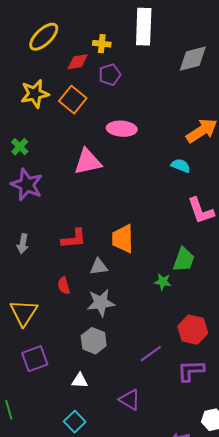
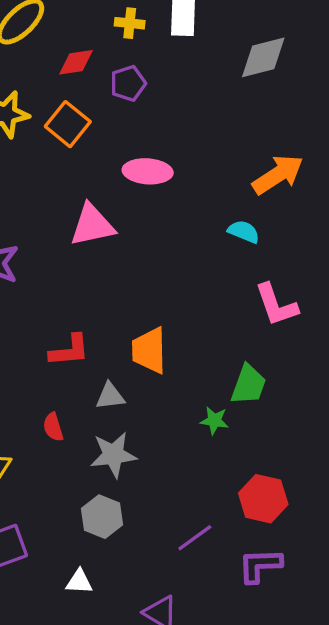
yellow cross: (102, 44) -> (130, 23), moved

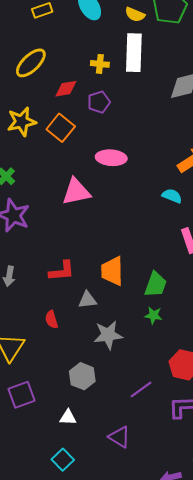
green trapezoid: (249, 385) -> (156, 284), moved
gray star: (113, 455) -> (108, 335), moved

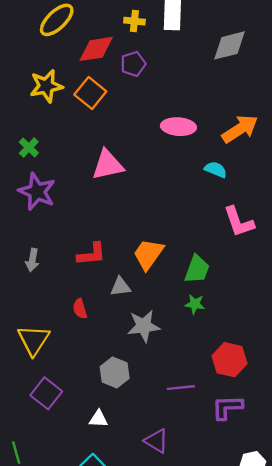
red diamond: (66, 89) -> (96, 49), size x1.4
pink ellipse: (111, 158) -> (178, 127), moved
orange trapezoid: (112, 271) -> (148, 254), turned 36
purple line: (141, 390) -> (181, 388), turned 30
purple square: (22, 395) -> (46, 393), turned -32

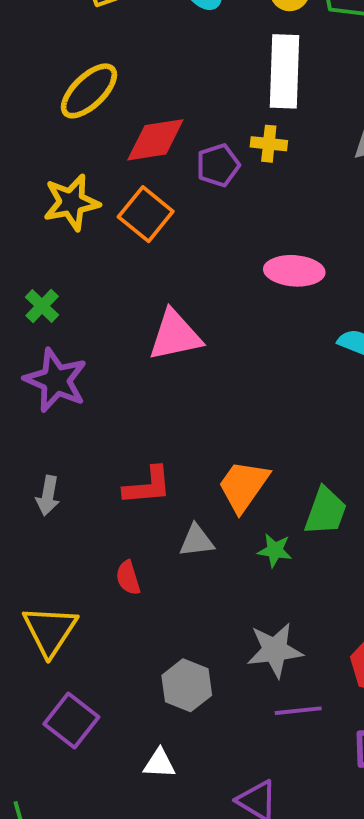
yellow cross: (134, 21) -> (269, 144), moved
green star: (195, 304) -> (275, 550), moved
gray star: (144, 326) -> (275, 650), moved

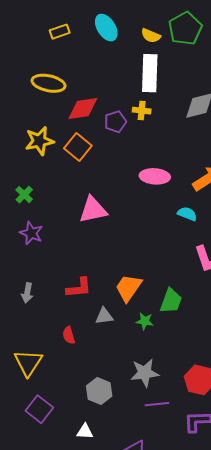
yellow ellipse: (89, 91) -> (48, 83), turned 56
purple star: (56, 380) -> (31, 233), size x0.7

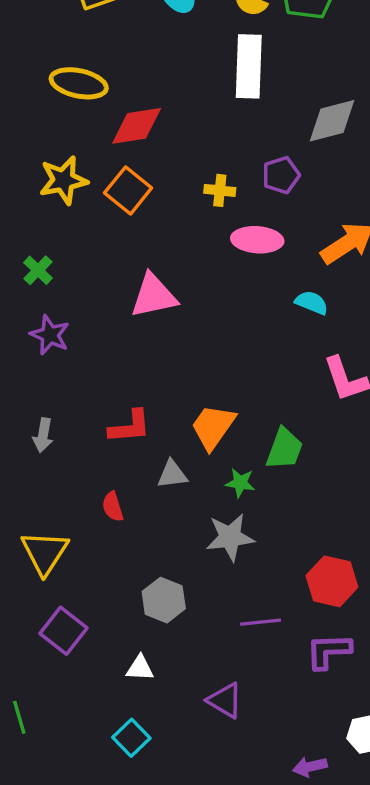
yellow cross: (142, 111) -> (220, 190), moved
purple pentagon: (115, 122) -> (281, 175), moved
gray star: (145, 373) -> (230, 537), moved

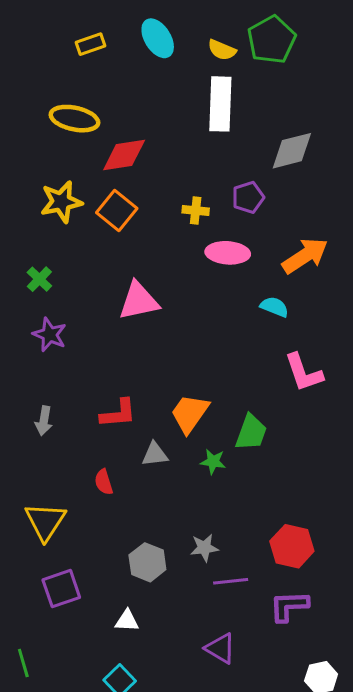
gray star: (230, 537) -> (204, 548), moved, size x0.7
purple square: (63, 631) -> (61, 589), turned 33
purple triangle: (225, 700) -> (220, 648), moved

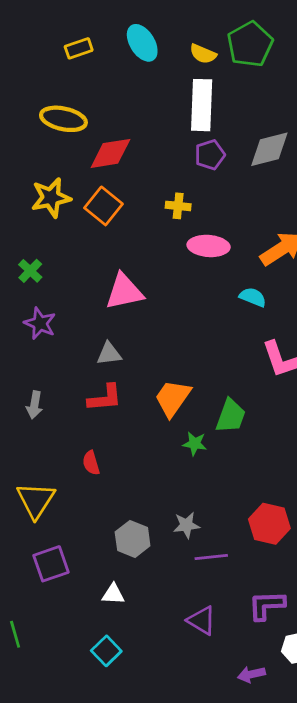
purple pentagon: (248, 197) -> (210, 155), moved
gray triangle: (155, 454) -> (109, 354), moved
purple L-shape: (289, 606) -> (267, 605), moved

